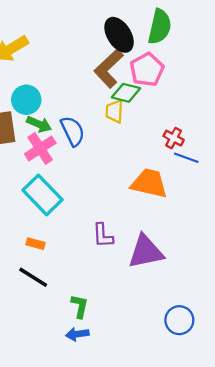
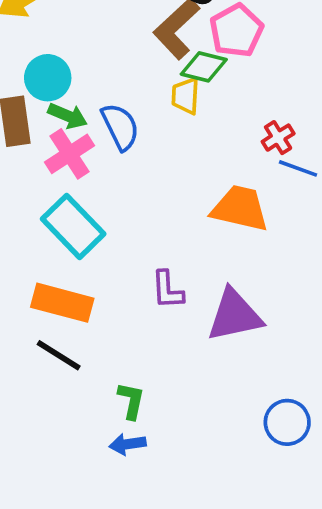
red cross: (174, 138) -> (278, 138), turned 30
orange rectangle: (36, 244) -> (62, 303), size x2.0

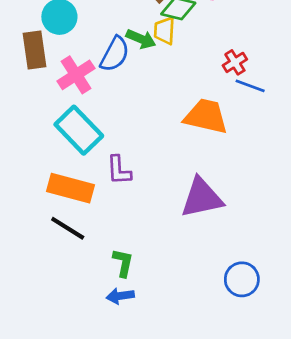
green arrow: (68, 116) -> (141, 39), moved
blue semicircle: (120, 127) -> (115, 54), turned 54
purple L-shape: (167, 290) -> (119, 170), moved

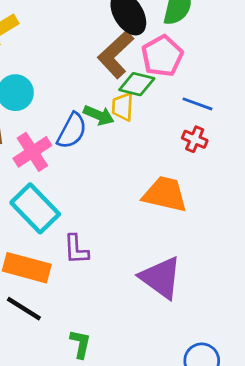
red cross: (235, 62) -> (195, 139), turned -35
blue line: (250, 86) -> (198, 104), moved
purple triangle: (202, 198) -> (161, 278), turned 48

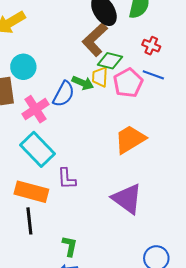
pink pentagon: (162, 56) -> (128, 83), moved
red cross: (195, 139) -> (151, 46), moved
orange trapezoid: (165, 194) -> (130, 139), turned -44
black line: (24, 309) -> (29, 221), turned 52

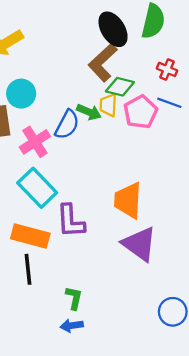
orange trapezoid: (130, 139) -> (128, 200), moved, turned -56
purple L-shape: (67, 179) -> (71, 221), size x1.4

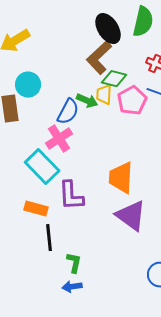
pink cross: (35, 142) -> (59, 139), moved
orange rectangle: (30, 236) -> (36, 209), size x0.7
black line: (28, 269) -> (49, 238), moved

